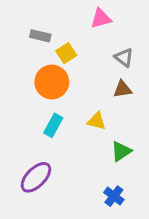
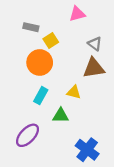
brown triangle: (123, 89) -> (94, 68), size x1.5
green triangle: (121, 151) -> (61, 115), moved, turned 35
blue cross: (114, 196) -> (87, 150), size x1.5

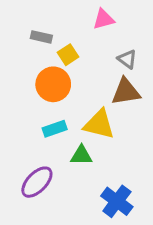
yellow triangle: (74, 92) -> (99, 124), size x1.6
cyan rectangle: (41, 96) -> (55, 129), turned 42

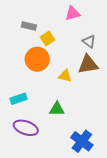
yellow triangle: (99, 124) -> (65, 76), moved, size x0.6
cyan rectangle: (55, 129) -> (18, 99), moved
purple ellipse: (37, 182) -> (26, 128), turned 65

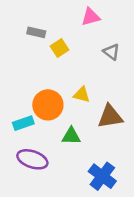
orange circle: (37, 59) -> (48, 105), moved
brown triangle: (88, 64) -> (110, 117), moved

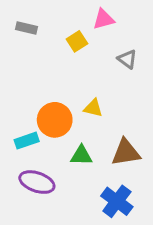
gray rectangle: (36, 32) -> (27, 28), moved
yellow square: (60, 48) -> (77, 41), moved
brown triangle: (110, 117) -> (126, 152), moved

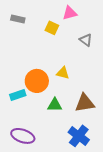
yellow square: (77, 41) -> (52, 28), turned -32
purple ellipse: (37, 182) -> (23, 136), moved

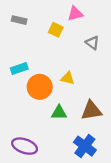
cyan rectangle: (18, 95) -> (19, 69), moved

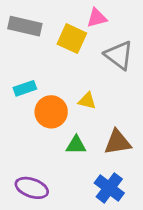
gray rectangle: (19, 20) -> (25, 26), size x1.6
yellow square: (56, 30) -> (72, 39), size x1.5
gray triangle: (92, 43) -> (119, 55), size x1.6

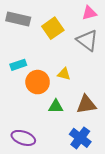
pink triangle: (97, 18) -> (89, 13), moved
yellow square: (72, 39) -> (53, 28), turned 30

